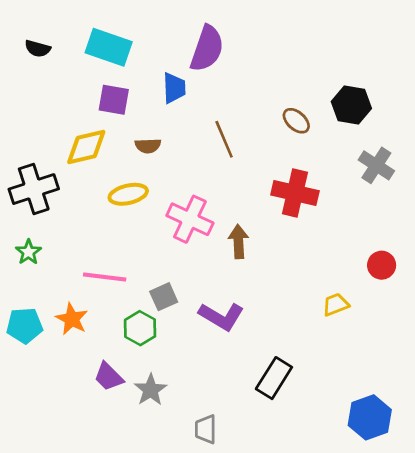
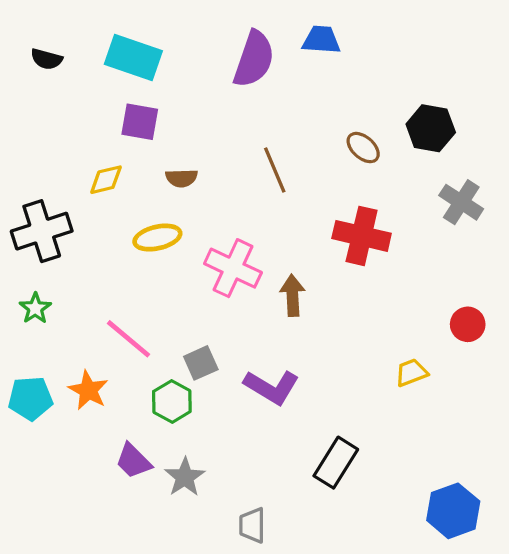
blue trapezoid: (174, 88) -> (321, 40), moved, turned -84
yellow diamond: (86, 147) -> (106, 180), size x0.7
pink line: (105, 277) -> (128, 339), turned 33

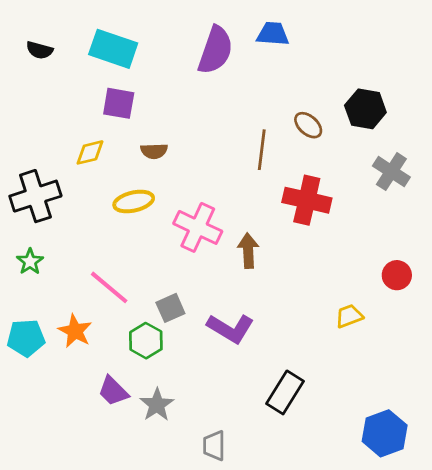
brown line: (275, 170) -> (262, 150), moved, turned 30

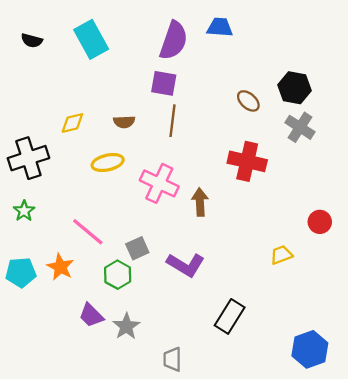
cyan rectangle: (113, 49) -> (91, 39), turned 42
purple square: (119, 103) -> (164, 83), moved
brown line: (262, 150) -> (172, 121), moved
gray cross: (391, 172) -> (300, 127), moved

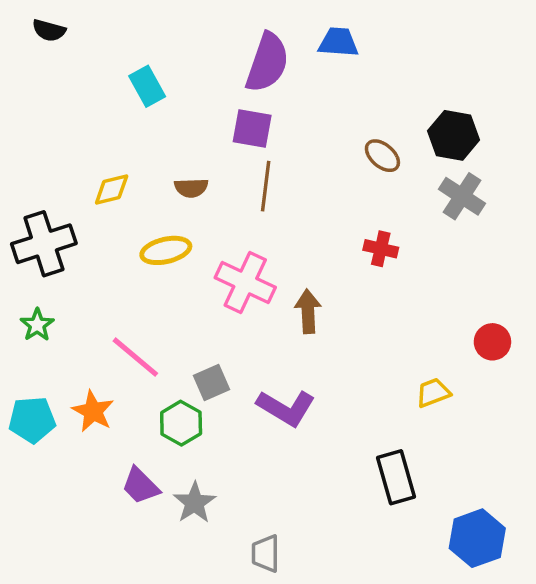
cyan rectangle: (91, 39) -> (147, 86), moved, size x0.7
black semicircle: (32, 40) -> (49, 30), moved
red cross: (247, 161) -> (381, 249), size x0.6
black rectangle: (230, 316) -> (396, 477), moved, turned -48

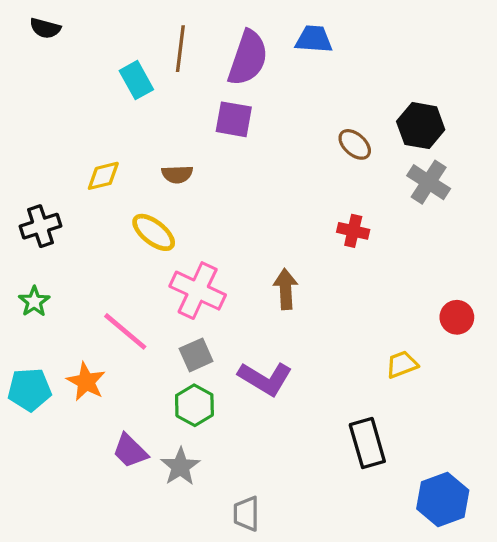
brown line: (266, 186) -> (180, 49), moved
black cross: (44, 244) -> (40, 226), size x0.7
yellow ellipse: (166, 250) -> (154, 232), turned 51
pink cross: (245, 283) -> (198, 291), moved
green hexagon: (181, 423) -> (194, 405), moved

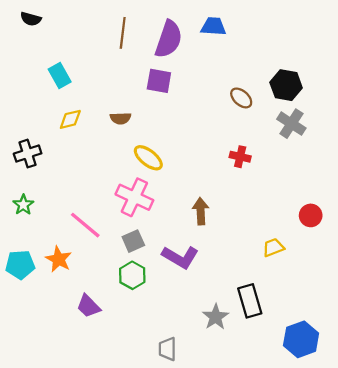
cyan rectangle: (136, 80) -> (60, 76), moved
yellow ellipse: (154, 232) -> (148, 158), moved
brown arrow: (286, 289) -> (201, 211), moved
gray star: (180, 467) -> (216, 317), moved

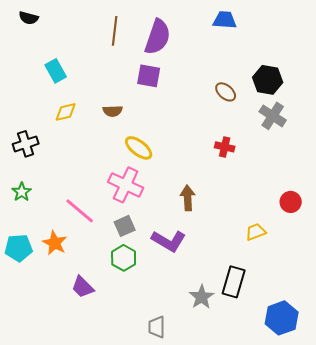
blue trapezoid: (213, 26) -> (225, 20), moved
black rectangle: (250, 301) -> (234, 282), turned 32

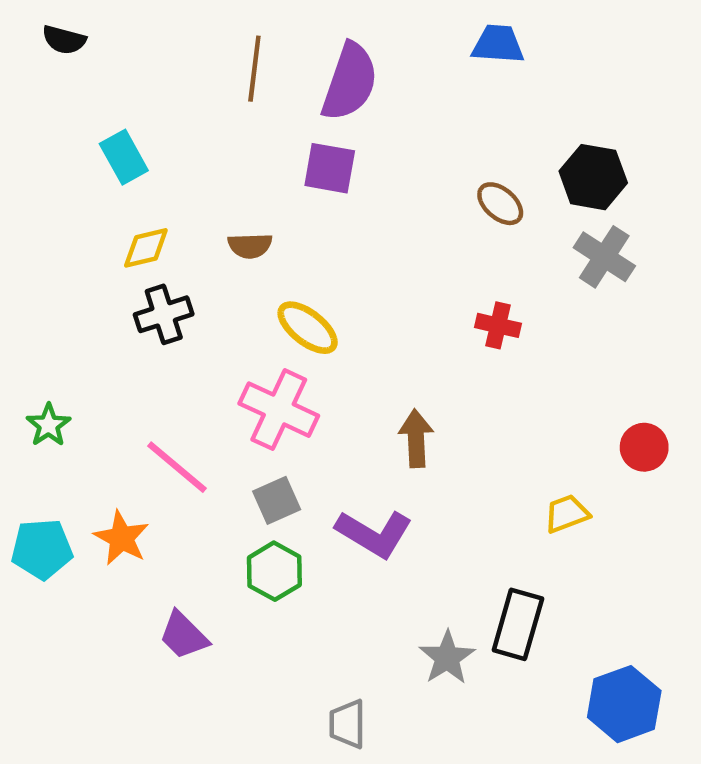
black cross: (26, 144) -> (164, 314), moved

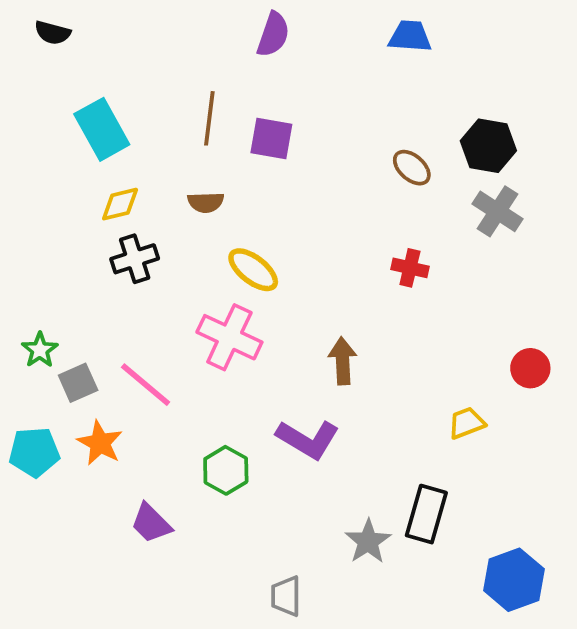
brown line: (254, 69) -> (209, 118), moved
purple semicircle: (350, 82) -> (273, 34), moved, size x0.7
cyan rectangle: (124, 157) -> (102, 129), size x1.4
gray square: (277, 500) -> (78, 383), moved

